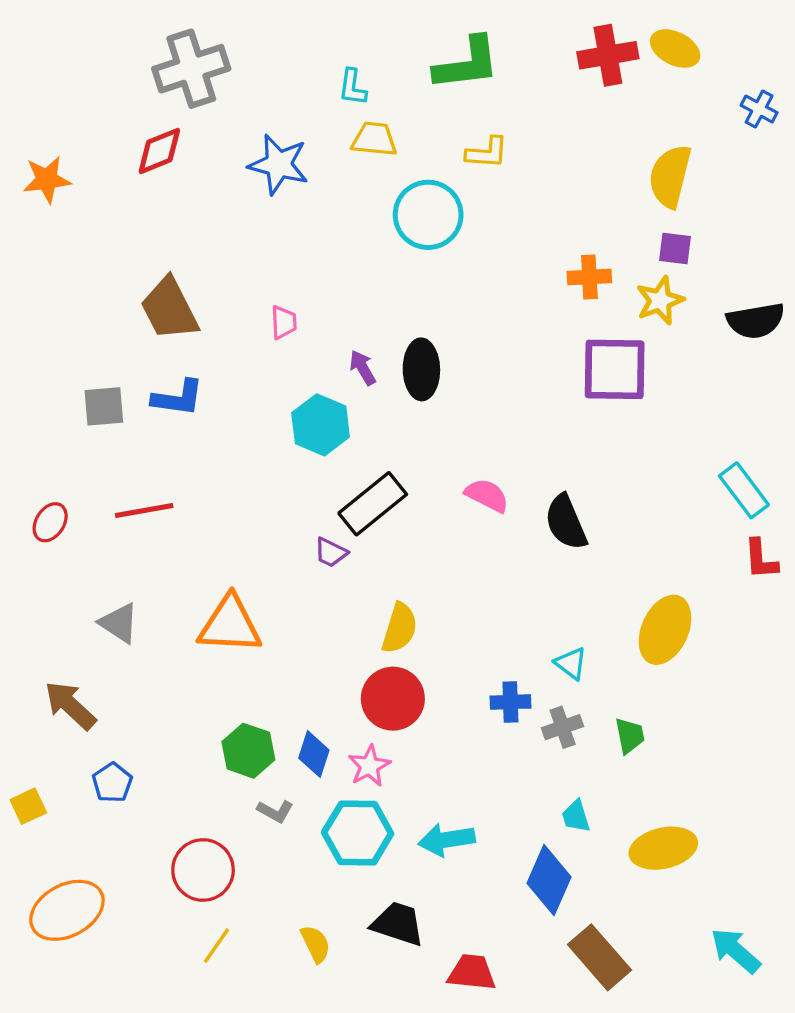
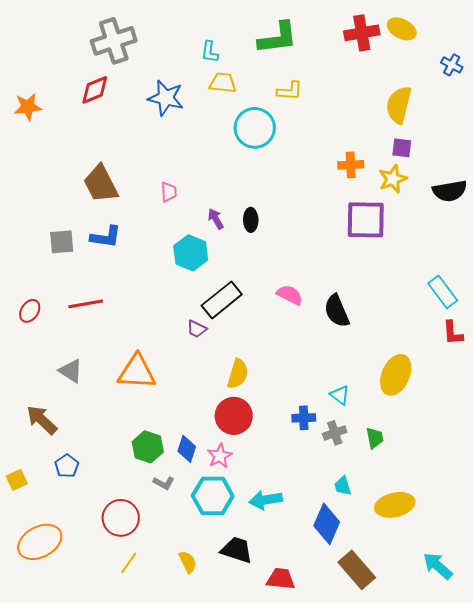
black ellipse: (421, 369) -> (251, 220), size x0.7

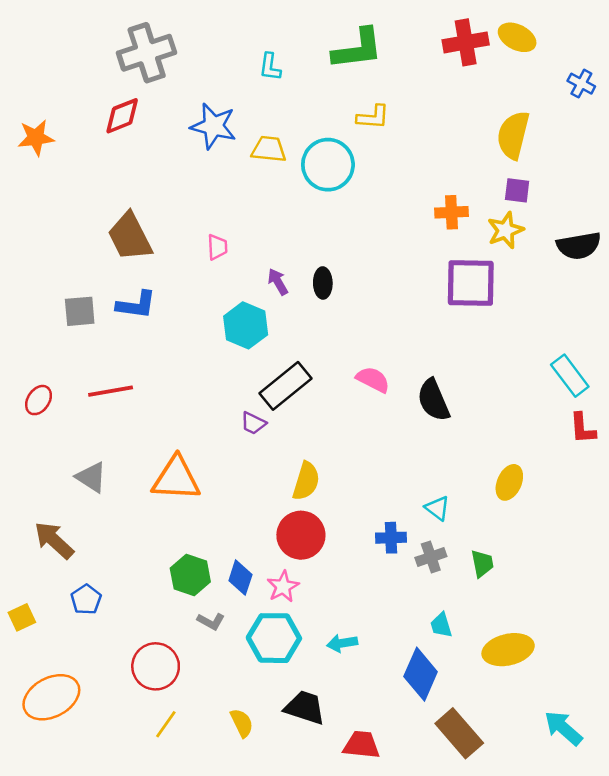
yellow trapezoid: (223, 83) -> (269, 149), moved
yellow ellipse: (396, 375) -> (509, 482), size x0.7
cyan arrow: (266, 500) -> (342, 643), size x0.7

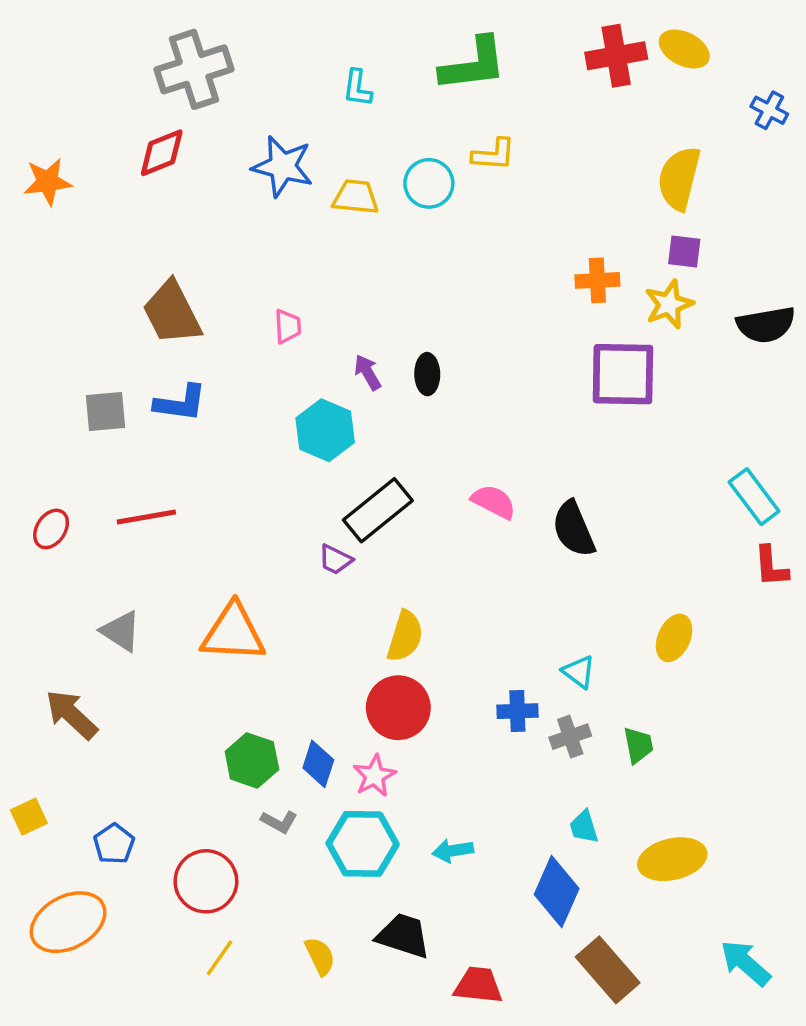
cyan circle: (328, 165) -> (429, 183), moved, size x0.7
blue pentagon: (86, 599) -> (114, 844), moved

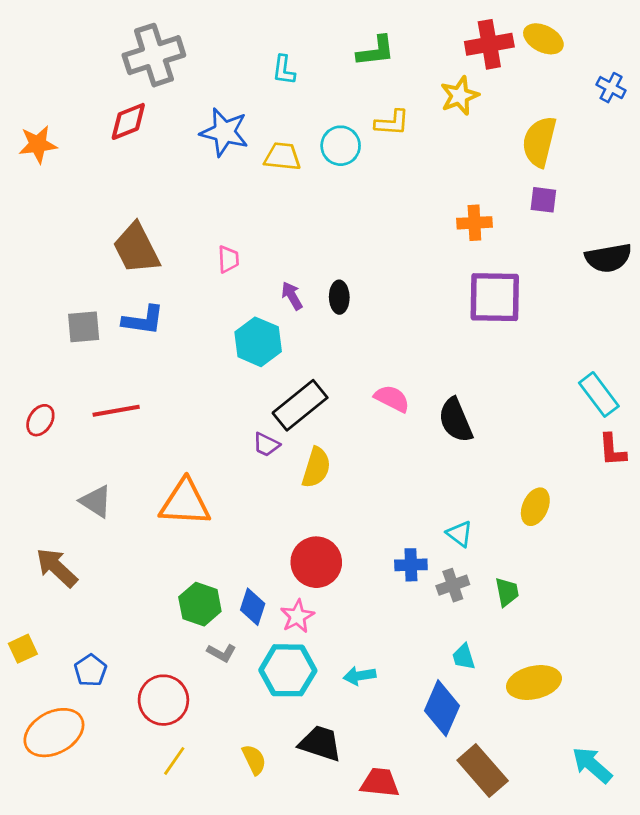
green L-shape: (473, 64) -> (376, 51), size x0.7
yellow star: (669, 304) -> (460, 96), moved
yellow semicircle: (405, 636) -> (316, 468), moved

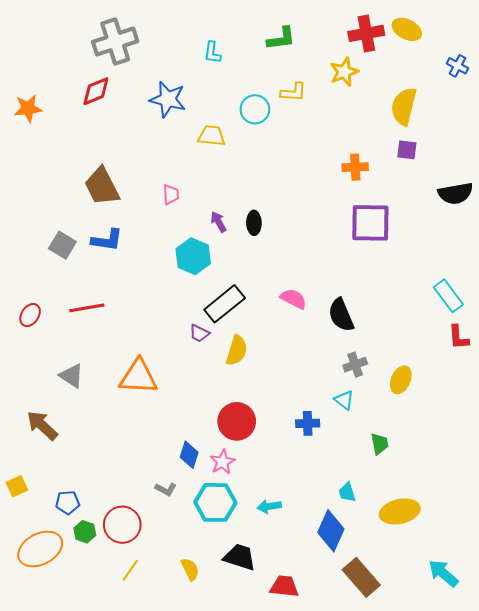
yellow trapezoid: (282, 157) -> (211, 136), moved
gray square: (84, 327) -> (62, 245), turned 36
gray cross: (453, 585) -> (355, 365), moved
green hexagon: (200, 604) -> (85, 532), moved, size x0.7
blue pentagon: (90, 670) -> (68, 502), turned 30

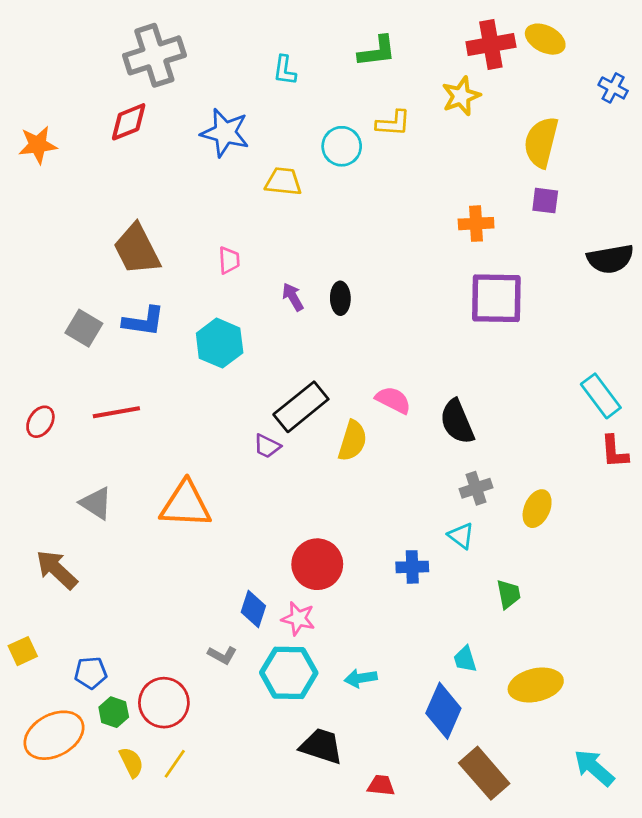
cyan hexagon: (193, 256) -> (220, 343), moved
yellow semicircle: (237, 350) -> (353, 441), moved
pink star: (223, 462) -> (298, 618), turned -30
yellow semicircle: (190, 569) -> (131, 762), moved
red trapezoid: (284, 586) -> (381, 785), size x0.7

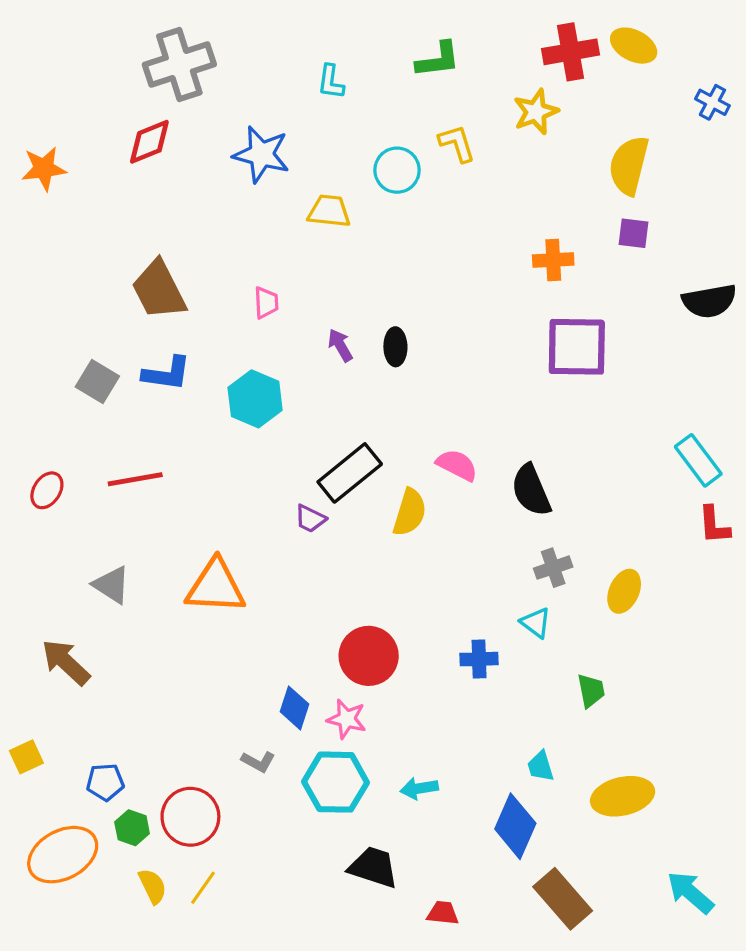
yellow L-shape: (393, 123) -> (457, 143), turned -111

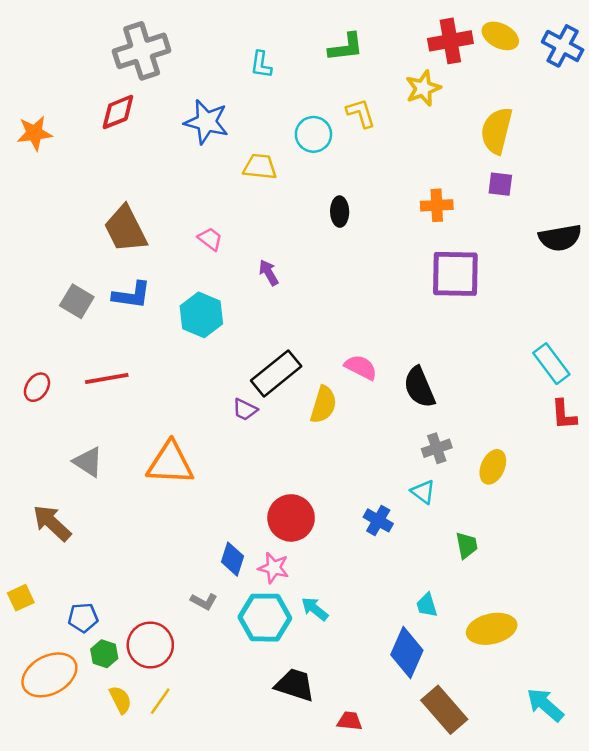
blue cross: (712, 102) -> (563, 46), moved, size x1.5
pink trapezoid: (266, 303) -> (210, 239), turned -50
black ellipse: (395, 347) -> (340, 212), moved
blue cross: (479, 659) -> (378, 520), turned 32
cyan arrow: (419, 788) -> (315, 609), moved, turned 48

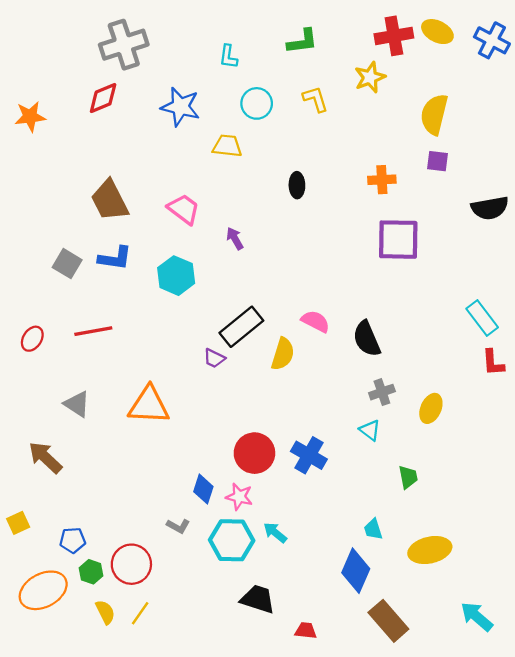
cyan circle: (313, 134) -> (257, 103), moved
pink trapezoid: (210, 239) -> (184, 209), size x1.5
blue cross: (378, 520) -> (309, 455), moved, size x1.4

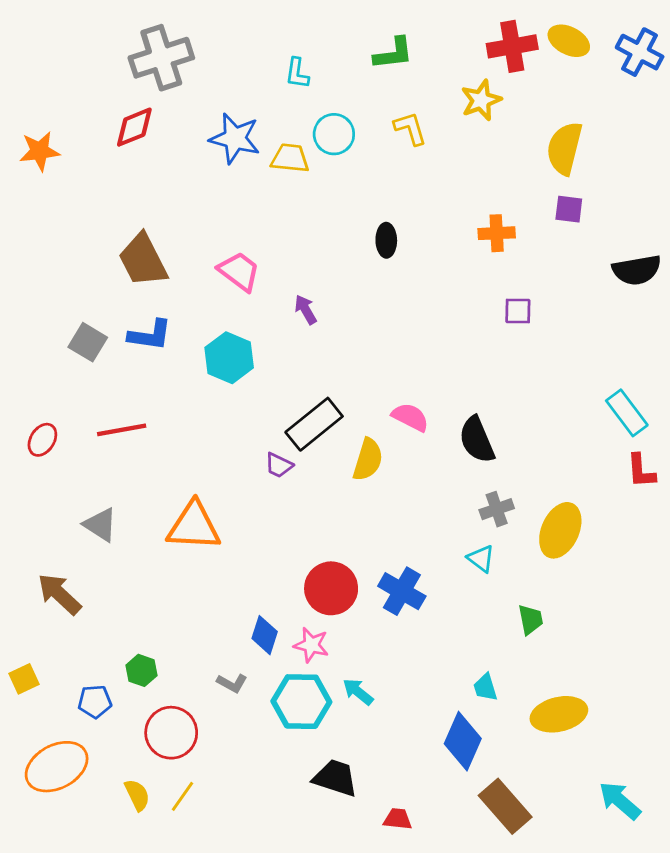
yellow trapezoid: (227, 146) -> (290, 158), moved
purple square: (398, 240) -> (518, 311), size x0.5
yellow ellipse: (431, 408) -> (560, 530), size x1.4
green hexagon: (91, 572) -> (141, 670), moved

